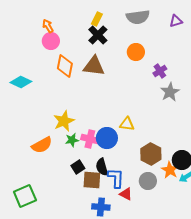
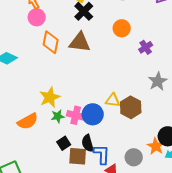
gray star: (170, 92) -> (158, 81), moved
brown hexagon: (151, 154) -> (131, 107), moved

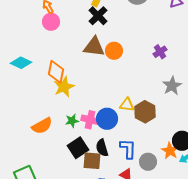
orange circle: (122, 28) -> (114, 51), moved
orange diamond: (51, 42) -> (56, 72), moved
yellow star: (50, 97) -> (64, 87), moved
black square: (64, 143) -> (78, 148), size x1.5
blue L-shape: (102, 154) -> (128, 149), moved

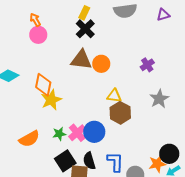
yellow triangle: (127, 105) -> (114, 96), moved
brown hexagon: (145, 112) -> (120, 113), moved
pink cross: (90, 120) -> (77, 133), turned 36
orange star: (170, 151) -> (157, 164), turned 30

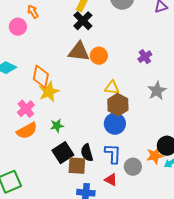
pink circle: (38, 35) -> (18, 27), moved
blue circle: (94, 132) -> (115, 124), moved
pink cross: (77, 133) -> (26, 109), moved

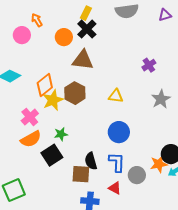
orange circle: (99, 56) -> (64, 37), moved
orange diamond: (41, 77) -> (45, 85), turned 40
brown hexagon: (118, 105) -> (75, 93), moved
black square: (63, 153) -> (52, 155), moved

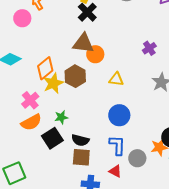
orange circle: (64, 37) -> (95, 54), moved
black semicircle: (91, 161) -> (80, 140), moved, turned -60

